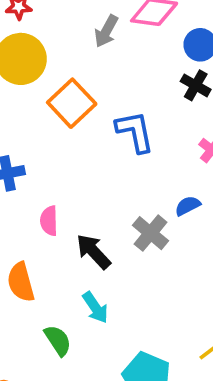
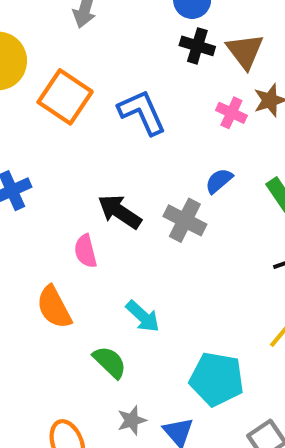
pink semicircle: (49, 221) -> (85, 251), moved
black arrow: (93, 252) -> (120, 212), moved

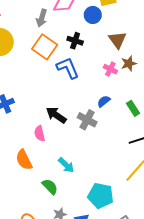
black cross: (197, 46) -> (75, 41), moved
orange square: (65, 97) -> (45, 47), moved

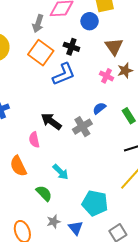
blue L-shape: (68, 68) -> (64, 74), turned 90
gray cross: (87, 120) -> (82, 127), turned 30

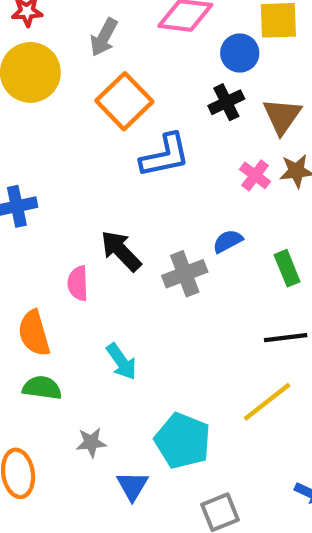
gray arrow: (38, 24) -> (104, 37), moved
black cross: (71, 47) -> (226, 102), moved, turned 35
green semicircle: (44, 193) -> (42, 388), moved, turned -48
gray star: (54, 222) -> (91, 442), moved

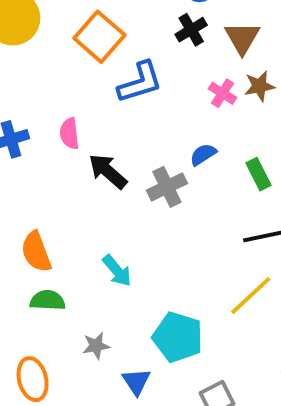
pink semicircle: (78, 283) -> (69, 133), moved

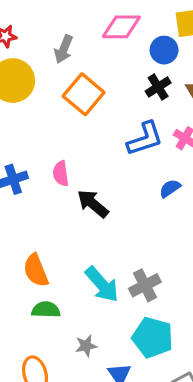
blue L-shape: (140, 82) -> (145, 139), moved
gray cross: (167, 187) -> (145, 285), moved
cyan arrow: (117, 271) -> (102, 284), size x1.4

